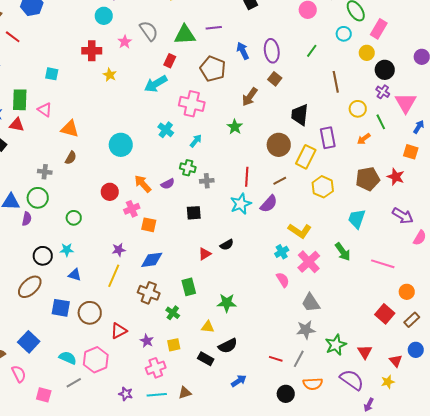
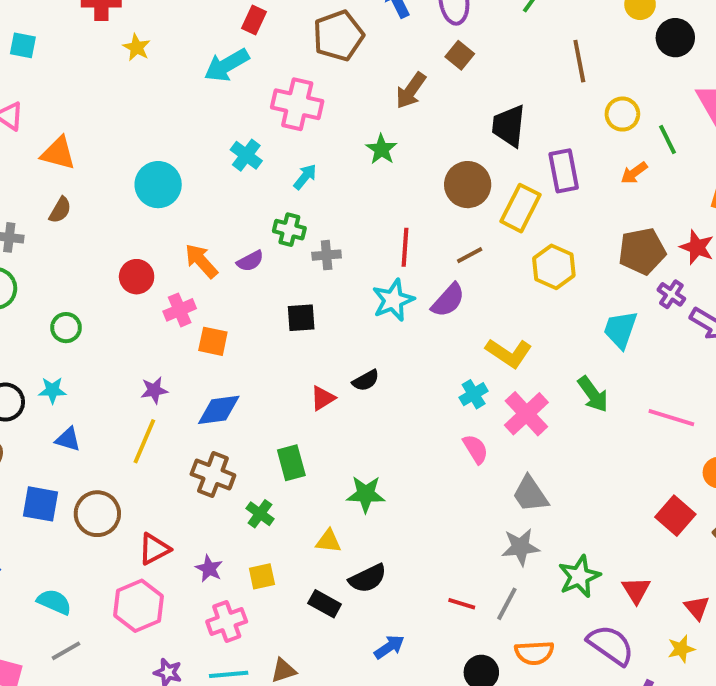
brown pentagon: (213, 69) -> (338, 36), turned 30
purple cross: (383, 92) -> (671, 294), moved
pink hexagon: (96, 360) -> (139, 606), moved

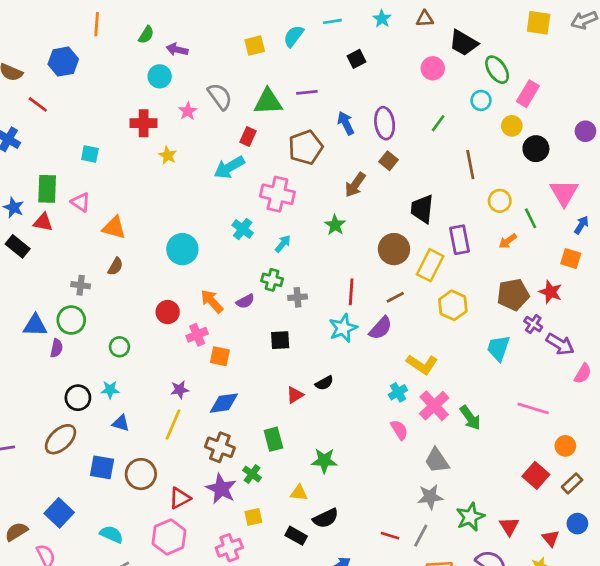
green arrow: (593, 394) -> (470, 418), moved
purple star: (209, 569) -> (221, 489), moved, size x1.6

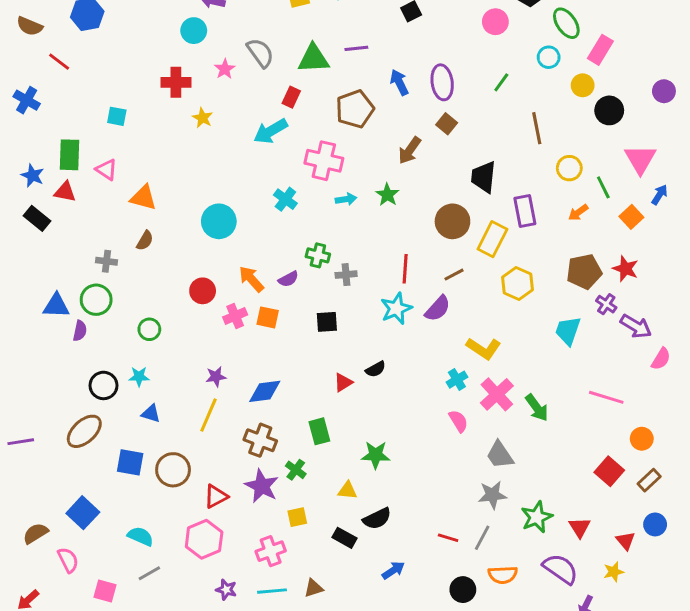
cyan arrow: (283, 244) -> (346, 199), moved, turned 42
orange square: (571, 258) -> (631, 217), moved, turned 30
orange square: (220, 356) -> (268, 317), moved

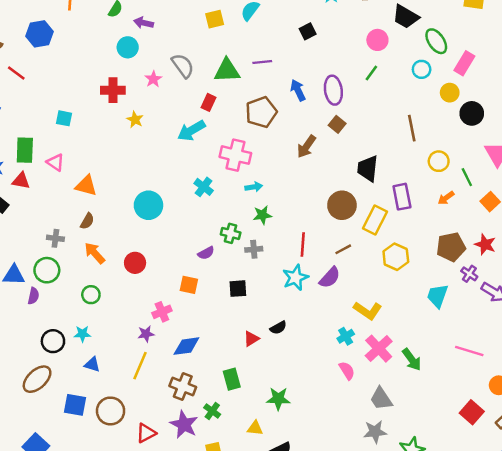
green line: (501, 82) -> (371, 73), moved
green star: (387, 195) -> (262, 215), moved, turned 30
orange arrow: (251, 279) -> (95, 253), moved
pink cross: (235, 316) -> (162, 312), moved

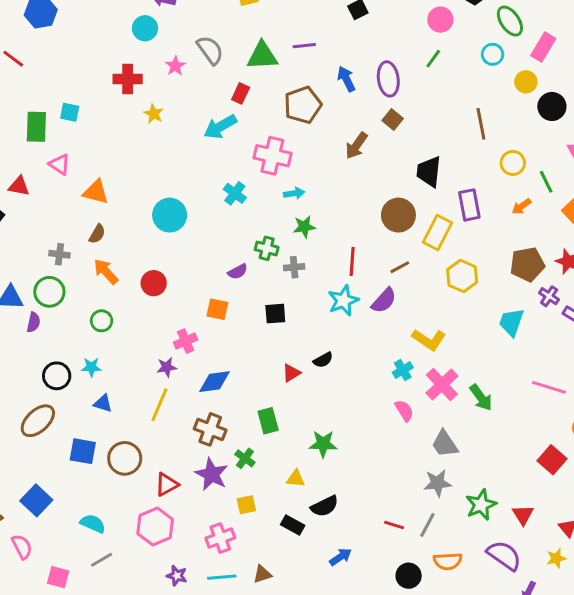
green rectangle: (25, 150) -> (36, 127), moved

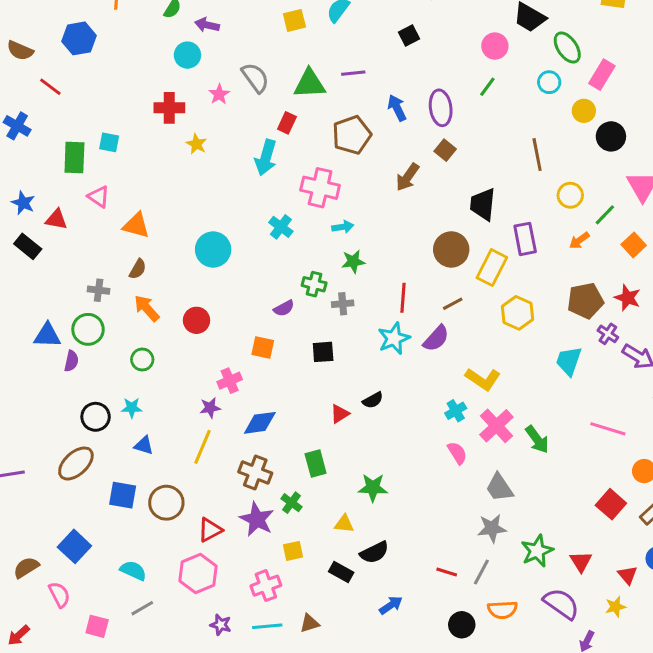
cyan arrow: (220, 127) -> (266, 158), turned -44
green line: (546, 182) -> (605, 215), turned 70

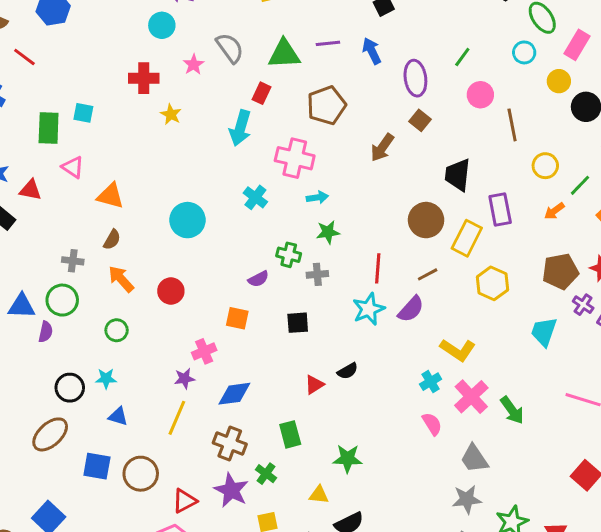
pink circle: (495, 46) -> (480, 95), moved
blue arrow: (397, 108) -> (372, 51), moved

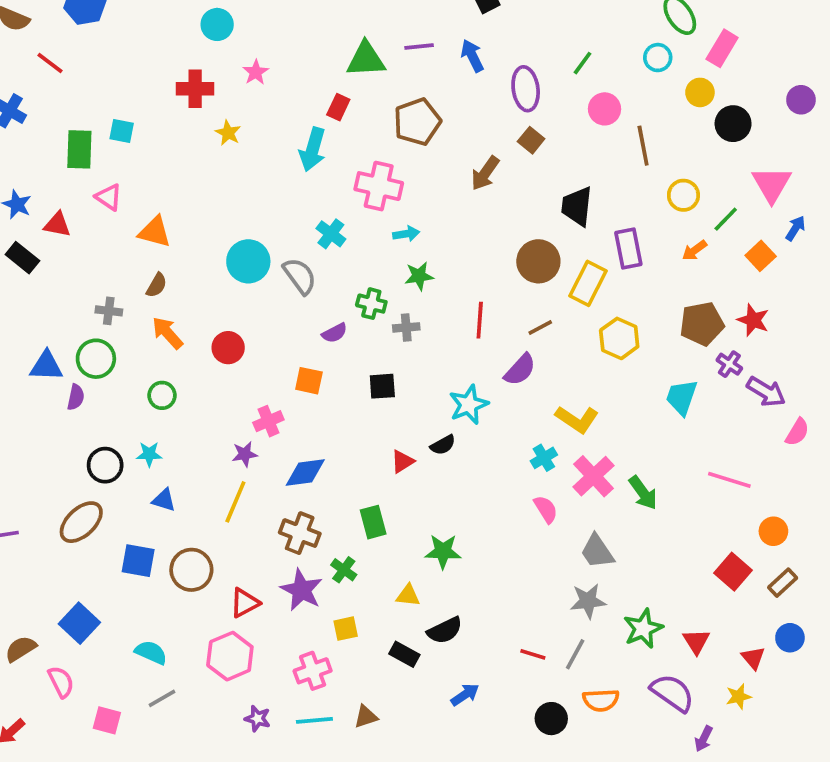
gray semicircle: (230, 48) -> (300, 276), moved
cyan star: (369, 309) -> (469, 405), moved

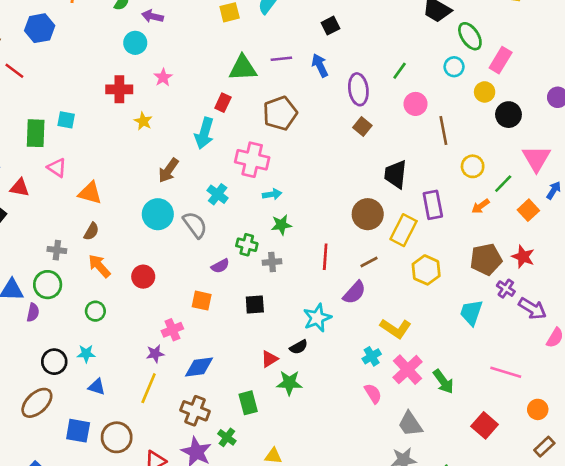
brown arrow: (485, 173) -> (168, 170), moved
green star: (443, 551) -> (289, 383), moved
red square: (733, 572) -> (485, 425), moved

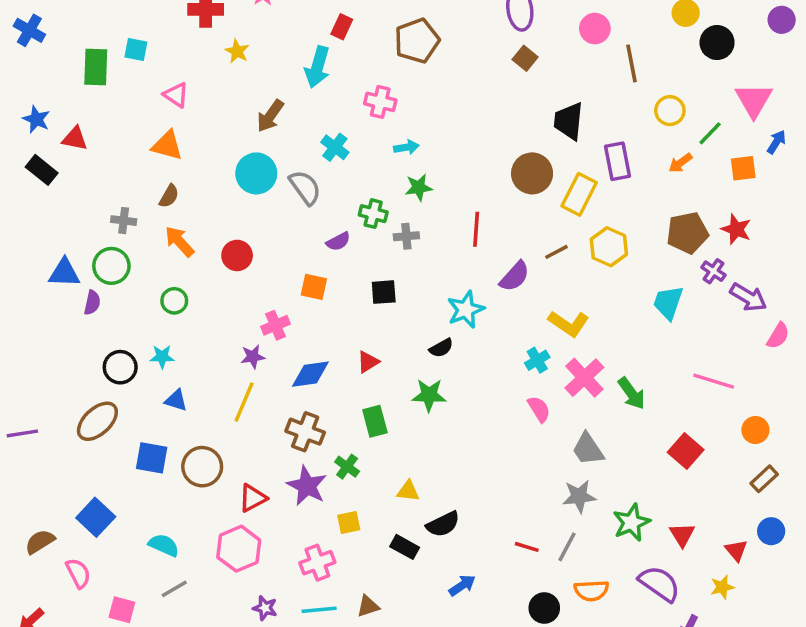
pink cross: (252, 160) -> (380, 102), size x0.7
pink triangle: (57, 168) -> (176, 95), moved
orange square: (528, 210) -> (743, 168), turned 36
brown line: (369, 262) -> (556, 252), moved
red triangle: (269, 359) -> (368, 362), moved

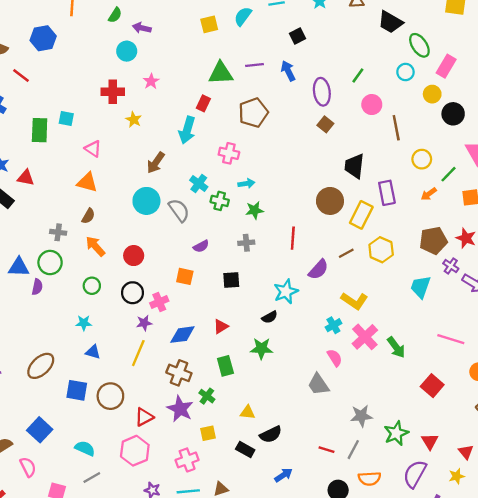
green cross: (373, 214) -> (220, 201), moved
black circle: (120, 367) -> (133, 293), moved
gray trapezoid: (588, 449) -> (318, 384), moved
purple semicircle: (659, 584) -> (415, 474), turned -96

